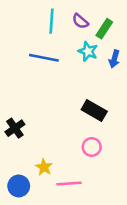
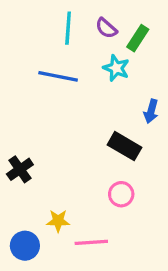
blue arrow: (114, 59) -> (151, 111), moved
yellow star: (44, 167) -> (58, 221), turned -30

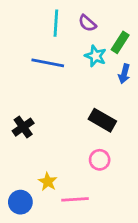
green rectangle: (138, 38) -> (120, 42), moved
blue arrow: (151, 111) -> (124, 74), moved
black cross: (20, 169) -> (23, 127), moved
yellow star: (58, 221) -> (48, 182), turned 30

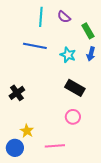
green rectangle: (120, 42) -> (88, 31), turned -63
cyan star: (95, 56) -> (68, 55), moved
yellow star: (48, 182) -> (27, 131), moved

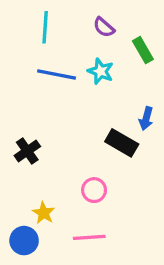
cyan line: (41, 17) -> (45, 27), moved
blue arrow: (91, 54) -> (146, 118), moved
cyan star: (68, 55) -> (101, 71), moved
pink circle: (73, 117) -> (94, 190), moved

